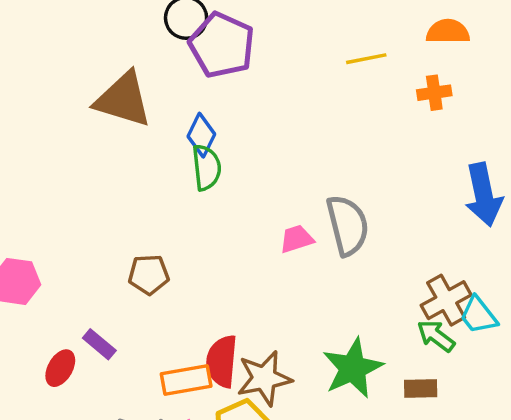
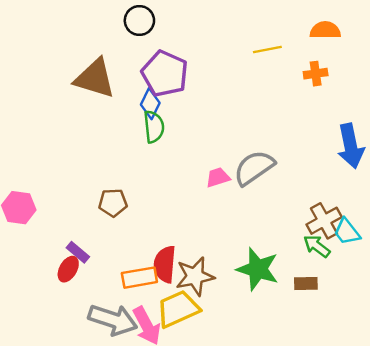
purple pentagon: (222, 45) -> (165, 74), moved
gray semicircle: (348, 225) -> (254, 168), turned -111
red ellipse: (60, 368) -> (68, 269), moved
green star: (353, 368) -> (258, 269), turned -30

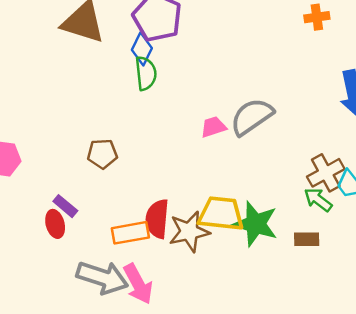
red ellipse: (68, 269) -> (55, 224), turned -45
yellow trapezoid: (178, 309) -> (221, 214), moved, turned 30

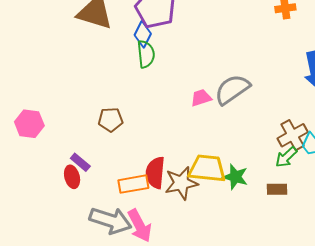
green arrow: (318, 200) -> (286, 157), turned -80
green star: (256, 224) -> (235, 177), size x0.7

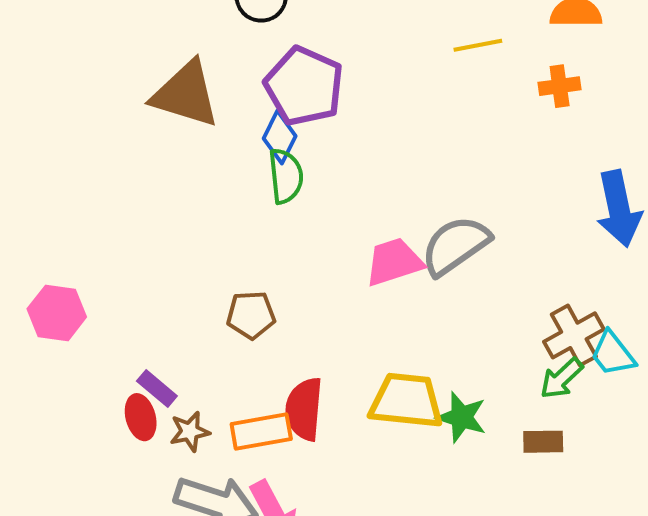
pink trapezoid: (201, 98) -> (394, 262), size x1.4
brown pentagon: (110, 120) -> (251, 315), moved
brown star: (181, 183) -> (190, 431), moved, size x0.6

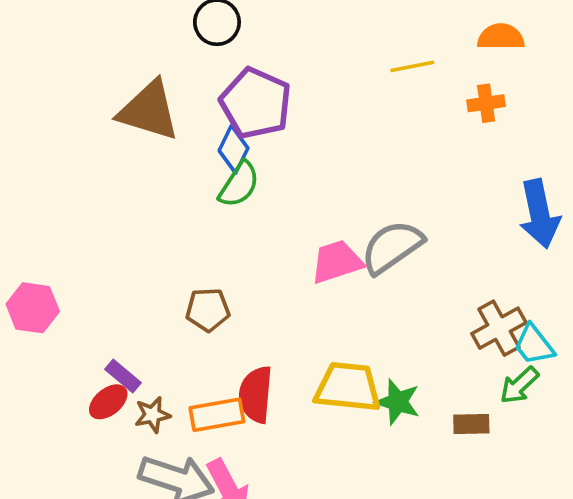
green semicircle: (286, 176) -> (239, 184), turned 39
green arrow: (562, 378) -> (519, 385), moved
red ellipse: (141, 417) -> (108, 402), turned 66

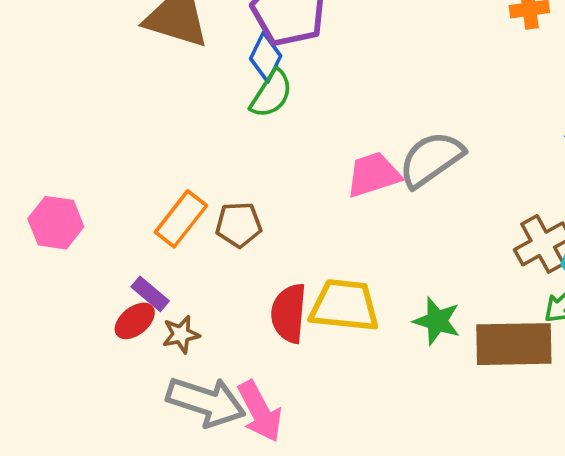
yellow trapezoid: (348, 387) -> (345, 306), moved
orange rectangle: (217, 415) -> (181, 219), moved, turned -42
brown rectangle: (471, 424) -> (514, 344), size x2.0

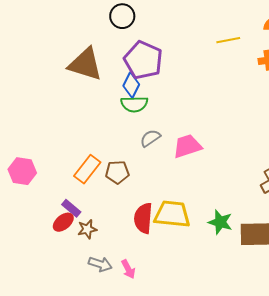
green semicircle: (271, 94) -> (134, 104), turned 56
gray semicircle: (431, 159) -> (150, 138), moved, size x0.6
gray arrow: (206, 402) -> (100, 264), size x0.6
pink arrow: (260, 411) -> (128, 269), size x0.6

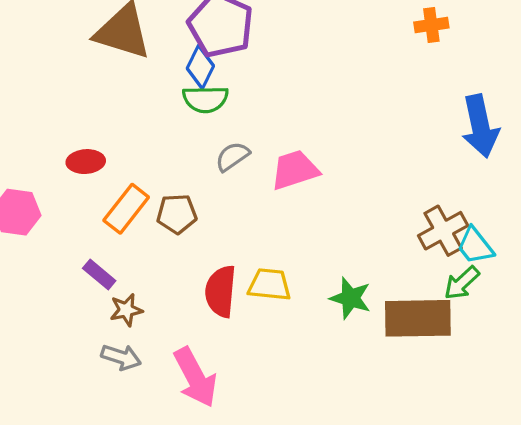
yellow trapezoid: (172, 214) -> (269, 285), size x0.7
red ellipse: (63, 222) -> (86, 162), moved, turned 35
gray arrow: (100, 264) -> (121, 357), moved
pink arrow: (128, 269) -> (195, 377), size x1.8

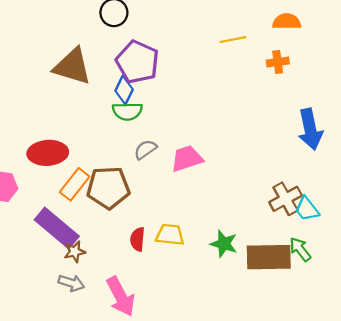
red ellipse: (86, 162) -> (48, 153), size x1.6
brown pentagon: (177, 214) -> (108, 188), size x1.6
purple rectangle: (99, 275) -> (57, 228), size x2.0
green arrow: (462, 283) -> (300, 249), moved, turned 95
red semicircle: (221, 291) -> (137, 239), size x0.7

